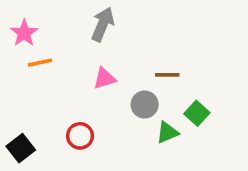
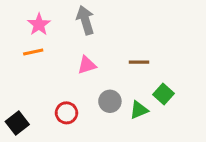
gray arrow: (103, 24) -> (85, 20), turned -40
pink star: (24, 33) -> (39, 24), moved
gray circle: (145, 105) -> (110, 101), moved

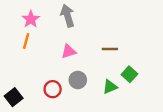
orange line: (33, 52) -> (26, 41), turned -63
gray circle: (110, 101) -> (78, 80), moved

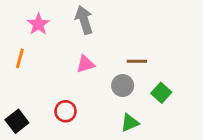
orange line: (26, 41) -> (20, 58), moved
gray circle: (78, 80) -> (123, 86), moved
green triangle: (110, 87) -> (130, 123), moved

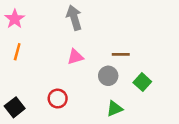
pink star: (38, 24) -> (15, 19), moved

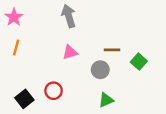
green square: (142, 82) -> (139, 62), moved
black square: (15, 107) -> (24, 99), moved

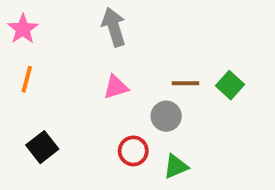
green square: (139, 62) -> (230, 85), moved
red circle: (54, 91) -> (133, 151), moved
black square: (24, 99) -> (42, 147), moved

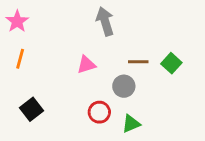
gray arrow: (114, 27) -> (105, 21), moved

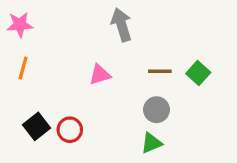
pink star: (17, 21) -> (20, 25), turned 30
gray circle: (124, 86) -> (157, 110), moved
red circle: (99, 112) -> (70, 130), moved

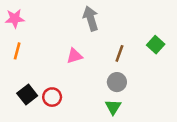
brown line: (160, 71) -> (119, 53), turned -70
green square: (198, 73) -> (156, 45), moved
green triangle: (152, 143) -> (113, 107), turned -35

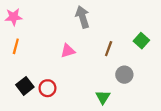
gray circle: (117, 82) -> (124, 75), moved

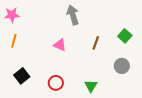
pink triangle: (68, 51) -> (60, 45), turned 40
gray circle: (124, 75) -> (122, 66), moved
red circle: (47, 88) -> (56, 83), moved

